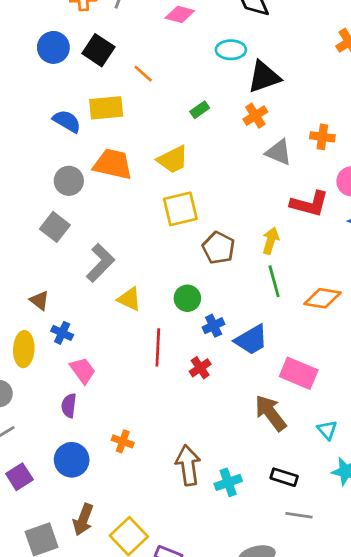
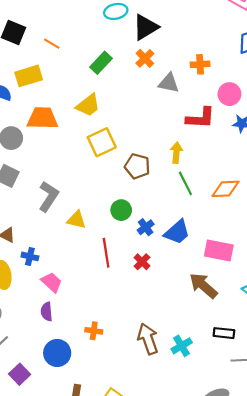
green rectangle: (200, 110) -> (101, 63), size x1.5

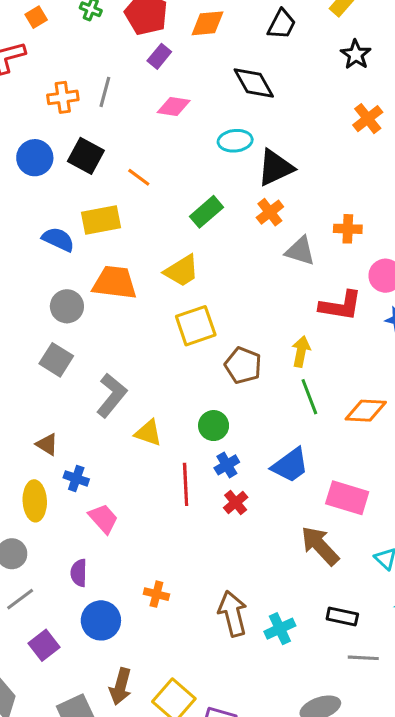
blue cross: (146, 227) -> (227, 465), moved
purple semicircle: (47, 312) -> (79, 573), moved

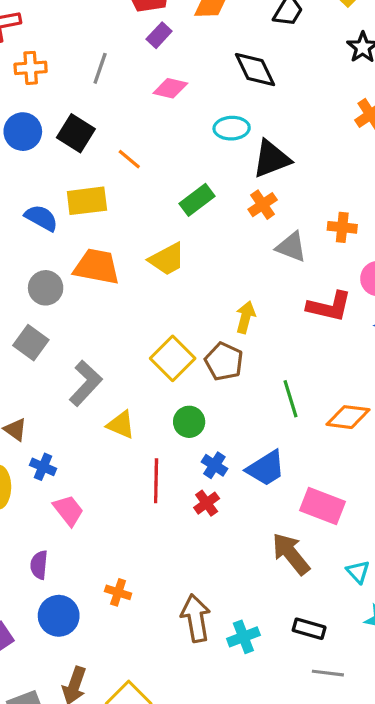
orange cross: (63, 97) -> (31, 68), moved
yellow square: (196, 326) -> (173, 358), moved, turned -30
yellow arrow: (301, 351) -> (246, 317), moved
blue cross: (227, 465) -> (214, 465), moved, turned -30

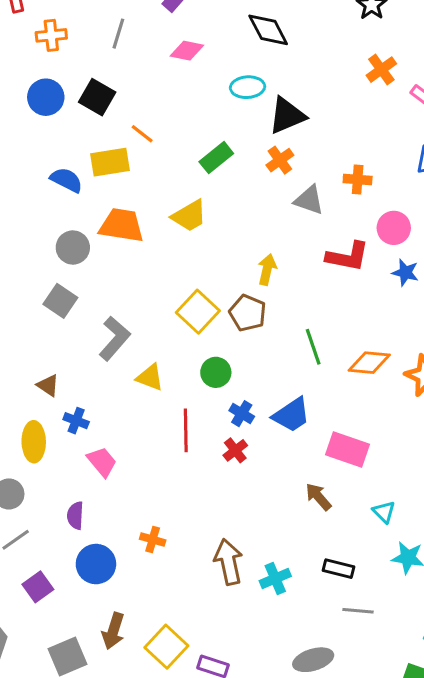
orange line: (129, 159) -> (142, 134), moved
brown arrow: (291, 554) -> (318, 497), size x0.7

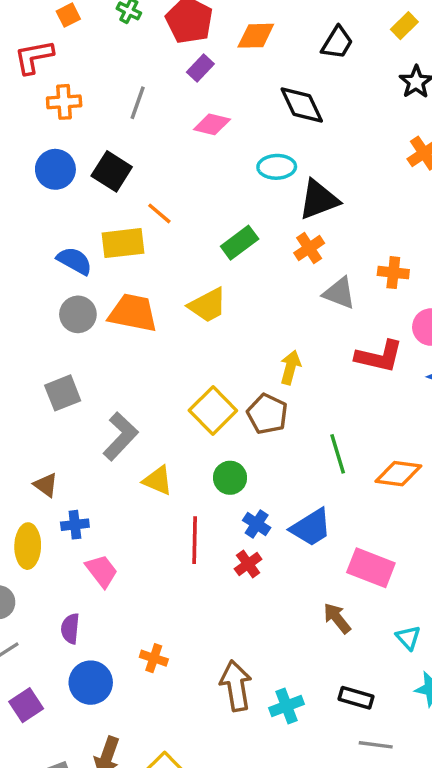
gray circle: (73, 247) -> (78, 314), moved
gray square: (60, 301) -> (63, 393), turned 32
blue cross: (76, 421) -> (75, 525), turned -30

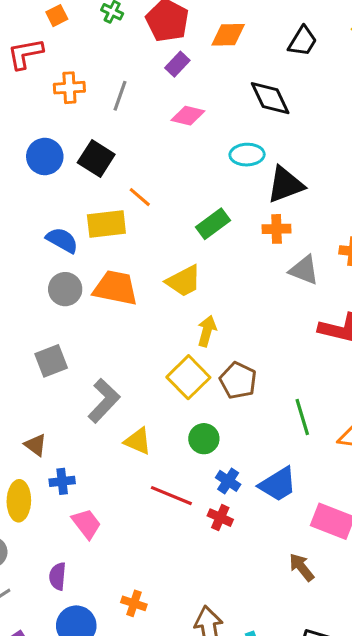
orange cross: (64, 102) -> (69, 88), moved
orange cross: (309, 248) -> (277, 229), turned 32
yellow arrow: (290, 367) -> (207, 331), moved
red line: (195, 540) -> (171, 496), turned -69
red cross: (248, 564) -> (220, 518), turned -30

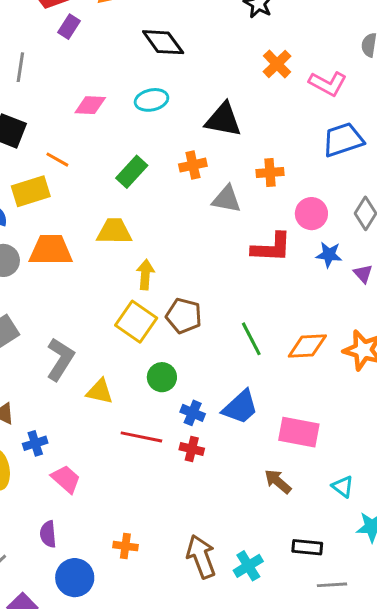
pink diamond: (188, 116) -> (90, 105), moved
black triangle: (285, 185) -> (223, 120), moved, turned 42
yellow trapezoid: (184, 281) -> (114, 231), turned -141

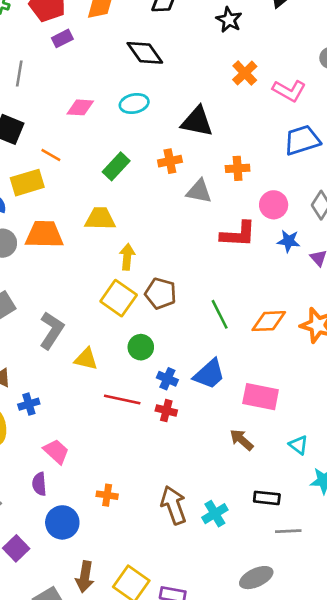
purple rectangle: (69, 27) -> (62, 38), turned 30
pink trapezoid: (66, 479) -> (56, 452), moved

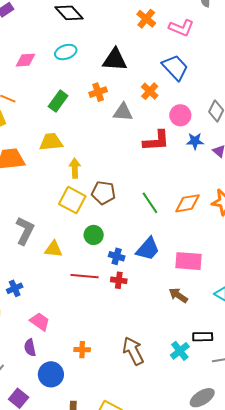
blue trapezoid: (302, 140) -> (175, 67), moved, turned 72
orange cross: (238, 168) -> (150, 91), turned -36
cyan cross: (215, 514) -> (180, 351), moved

